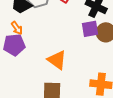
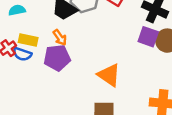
purple square: (90, 29) -> (148, 37), turned 30

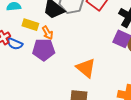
yellow rectangle: (28, 40) -> (30, 25), moved

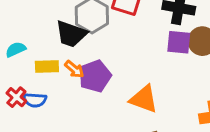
purple pentagon: (44, 50) -> (95, 76), moved

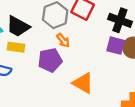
black trapezoid: (71, 34) -> (18, 26), moved
orange arrow: (74, 69) -> (63, 40), moved

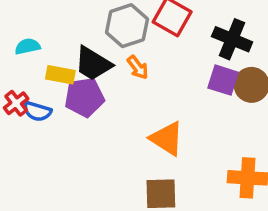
black trapezoid: (18, 26) -> (93, 64), moved
purple pentagon: (50, 60) -> (84, 97), moved

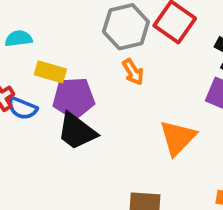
black trapezoid: (93, 64) -> (77, 131), moved
orange triangle: (167, 138) -> (178, 138), moved, turned 36

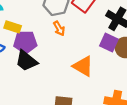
orange triangle: (178, 138) -> (83, 66), turned -45

